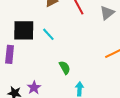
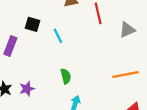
black square: (24, 30) -> (33, 24), size x0.6

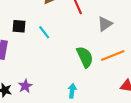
gray triangle: (127, 30) -> (105, 24), moved
green semicircle: (66, 76) -> (85, 57), moved, size x1.5

